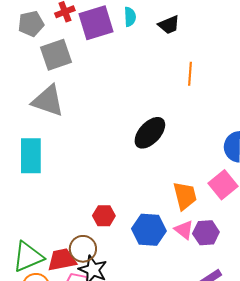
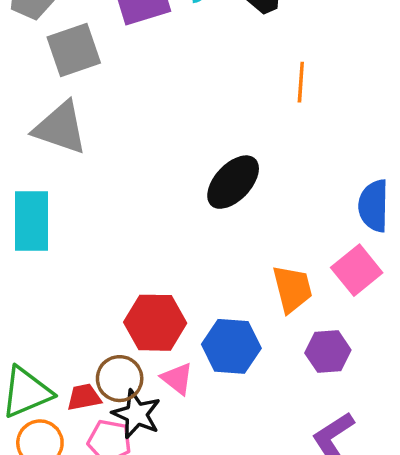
red hexagon: (104, 216) -> (155, 323), size x1.6
pink triangle: (184, 230) -> (177, 379), moved
red trapezoid: (62, 260) -> (84, 397), size x0.7

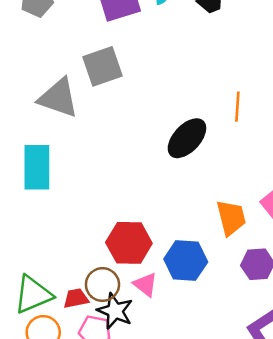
gray square: (74, 50) -> (102, 66), moved
orange line: (301, 82) -> (237, 107), moved

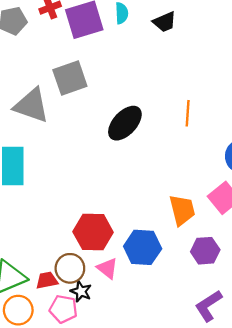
black ellipse: (187, 138) -> (125, 123), moved
black star: (115, 311) -> (81, 291), size x0.7

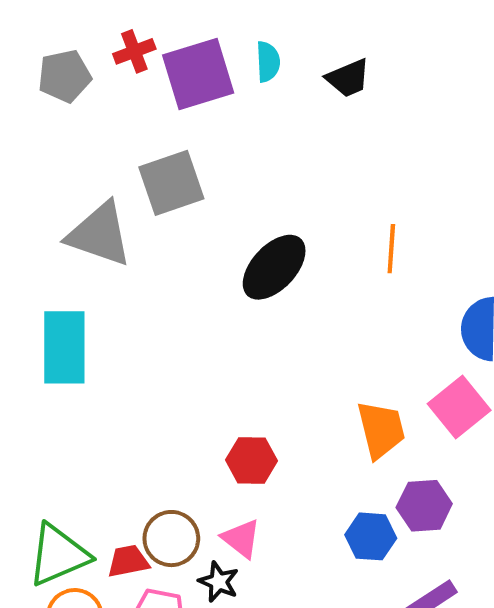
red hexagon: (93, 232) -> (252, 460), moved, size x0.7
blue hexagon: (143, 247) -> (371, 536), moved, size x0.7
black star: (81, 291) -> (219, 582), moved

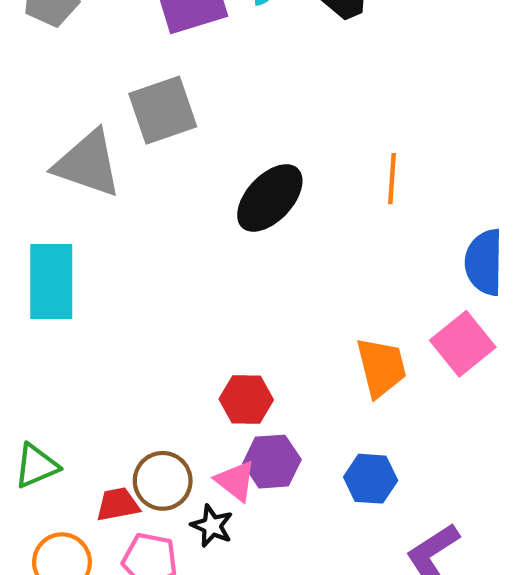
purple hexagon: (424, 506) -> (272, 462), moved
green triangle: (58, 555) -> (36, 466), moved, size x0.7

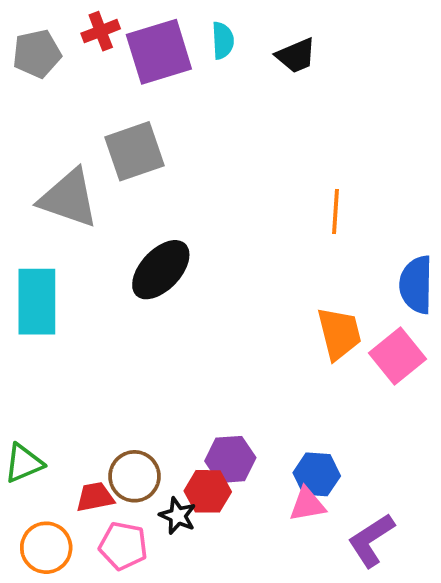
black ellipse: (270, 198) -> (161, 270), moved
orange trapezoid: (381, 367) -> (339, 334), moved
red hexagon: (246, 399) -> (208, 491), moved
pink triangle: (236, 481) -> (307, 504), moved, turned -48

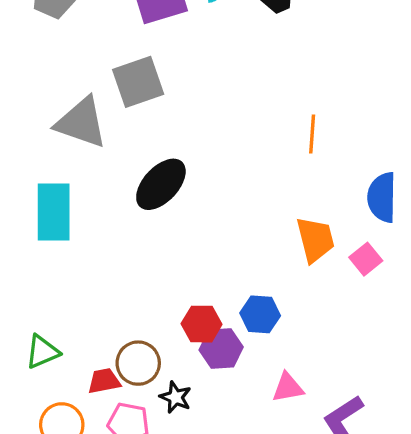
pink square: (397, 356) -> (366, 259), size x0.7
blue hexagon: (317, 474) -> (260, 314), moved
red hexagon: (208, 491) -> (202, 324), moved

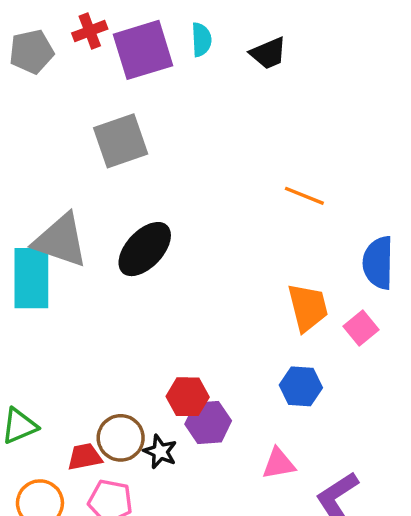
gray triangle: (81, 123) -> (61, 240), moved
orange line: (312, 134) -> (304, 196), turned -72
blue hexagon: (260, 314) -> (301, 386), moved
black star: (176, 397) -> (160, 452), moved

